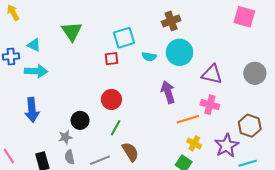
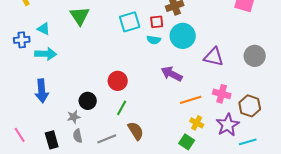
red square: (111, 59) -> (157, 22), moved
purple arrow: (168, 92) -> (172, 74), turned -45
pink cross: (210, 105) -> (222, 94), moved

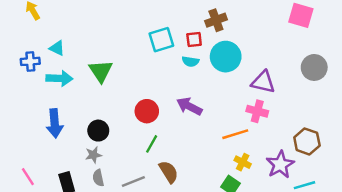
green triangle: (80, 16) -> (101, 71), moved
gray circle: (255, 56) -> (314, 67), moved
purple arrow: (172, 74) -> (189, 106), moved
pink cross: (222, 94) -> (257, 111), moved
black circle: (88, 101) -> (98, 131), moved

